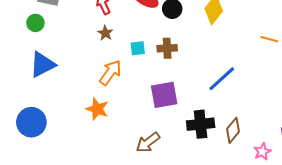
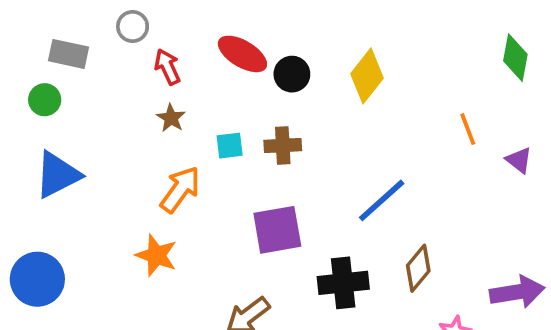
orange line: (269, 39) -> (468, 129), turned 54
brown diamond: (233, 130) -> (418, 268), moved

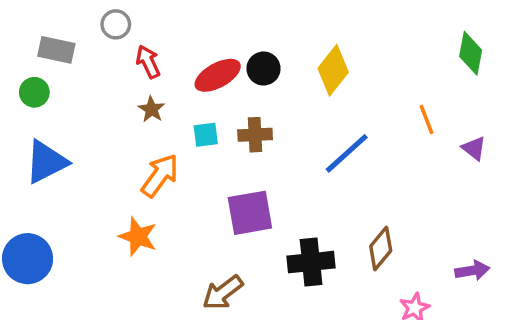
red ellipse: (242, 54) -> (218, 75), moved, turned -60
blue line: (382, 200) -> (347, 153), moved
purple arrow: (517, 292) -> (472, 271), size x0.7

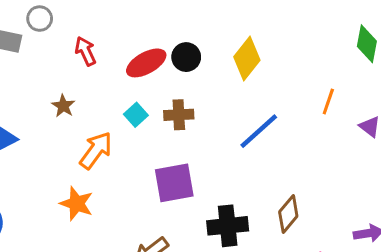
gray circle: (116, 24) -> (40, 19), moved
brown star: (151, 109) -> (63, 106), moved
orange line: (426, 119) -> (328, 101), turned 40
cyan square: (206, 135) -> (136, 115), turned -35

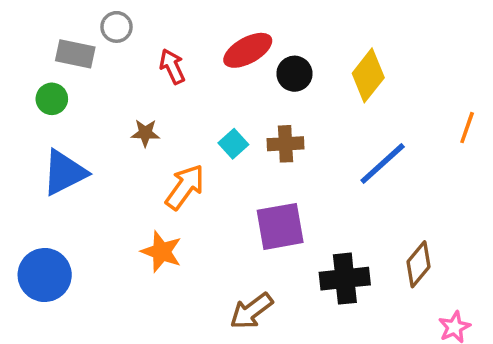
red ellipse: (146, 63) -> (248, 50), moved
brown star: (63, 106) -> (145, 133), turned -30

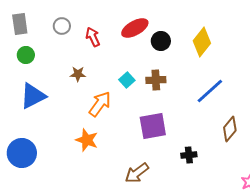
gray circle: (117, 27) -> (62, 26), moved
gray rectangle: (75, 54) -> (20, 24), moved, turned 70
brown diamond: (419, 264) -> (230, 129), moved
black cross: (345, 279) -> (189, 155), size x0.6

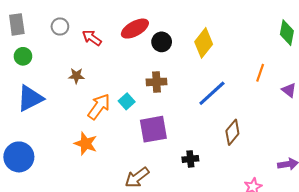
red arrow: (93, 37) -> (92, 38), turned -30
cyan square: (127, 80) -> (127, 101), moved

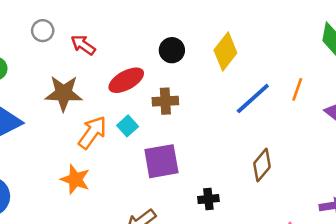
red ellipse: (135, 29) -> (126, 80), moved
brown star: (76, 76) -> (64, 93), size x1.8
blue line: (212, 93) -> (253, 99), moved

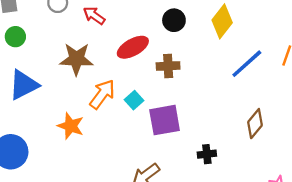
cyan square: (128, 126) -> (134, 100), moved
orange star: (75, 179) -> (71, 126), moved

